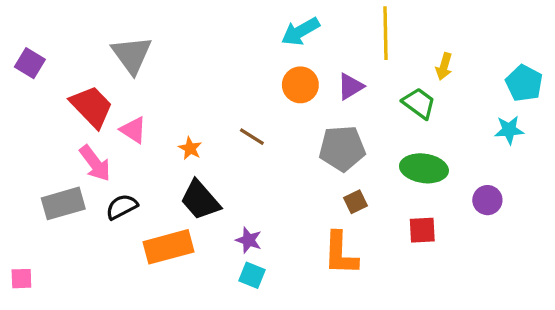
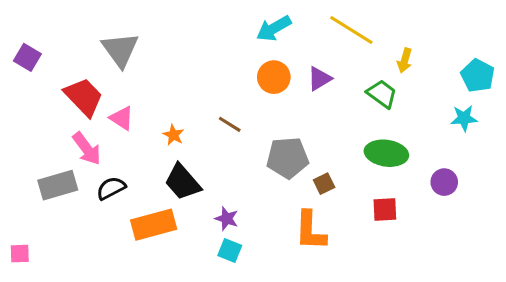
yellow line: (386, 33) -> (351, 30), turned -57
gray pentagon: (342, 148) -> (288, 158), moved

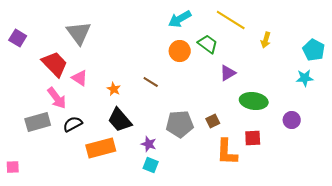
purple triangle: (319, 79) -> (228, 73), moved
green trapezoid: (382, 94) -> (208, 44), moved
gray pentagon: (288, 158) -> (180, 124), moved
orange L-shape: (310, 231) -> (227, 152), moved

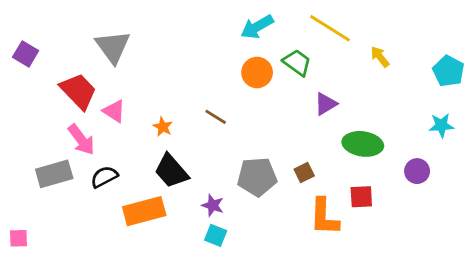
yellow arrow: (266, 40) -> (380, 57), turned 126
cyan star: (305, 78) -> (441, 125), moved

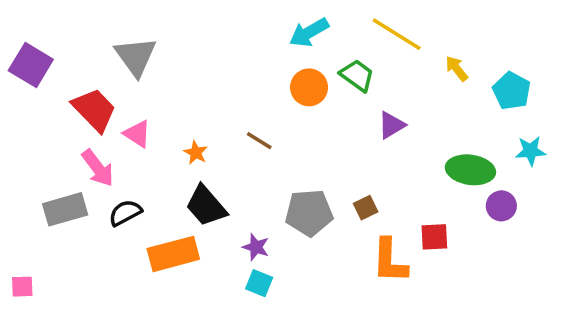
purple square: (26, 54) -> (31, 65), size x1.4
cyan pentagon: (449, 71) -> (512, 91), moved
green ellipse: (363, 144) -> (470, 170), moved

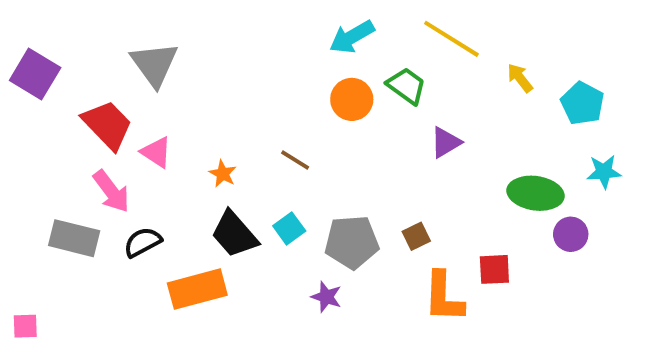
gray rectangle: (65, 209) -> (74, 238), turned 30
purple star: (256, 247) -> (326, 297), moved
cyan square: (259, 283) -> (289, 228), moved, turned 32

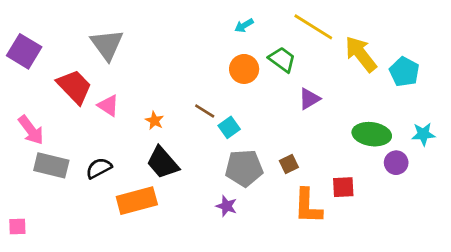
cyan arrow: (352, 37) -> (244, 26), size x0.6
yellow arrow: (520, 78) -> (361, 54), size x1.8
cyan star: (604, 172) -> (423, 134), moved
pink arrow: (111, 191) -> (31, 130), moved
cyan square: (289, 228) -> (229, 127), moved

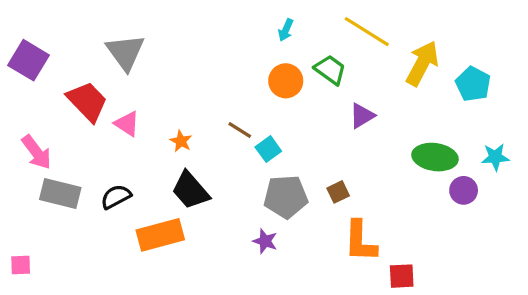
cyan arrow: (244, 26) -> (286, 30), turned -36
yellow arrow: (361, 54) -> (422, 63), turned 66
red square: (343, 187) -> (402, 276), moved

